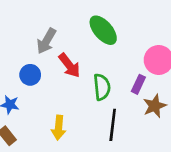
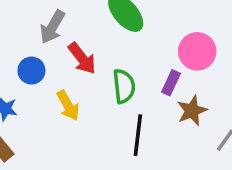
yellow arrow: (59, 128) -> (68, 105), moved, turned -35

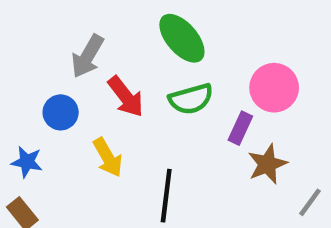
green semicircle: (124, 86) -> (191, 99), moved, turned 80
black line: (138, 135) -> (166, 196), moved

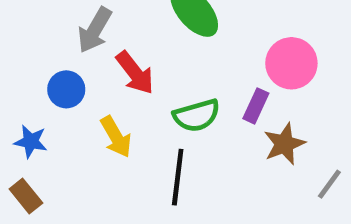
green semicircle: (191, 99) -> (197, 115), moved

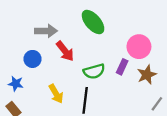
gray arrow: (95, 30) -> (46, 31), turned -120
yellow arrow: (116, 137) -> (56, 94), moved
brown star: (284, 144) -> (147, 75), moved

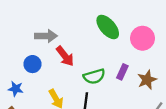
green ellipse: (93, 22) -> (108, 27), moved
pink circle: (139, 47) -> (142, 38), moved

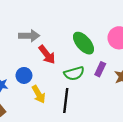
green ellipse: (108, 27) -> (84, 43), moved
blue circle: (32, 64) -> (24, 75), moved

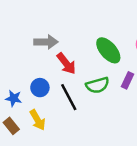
yellow arrow: (39, 94) -> (38, 120), moved
black line: (66, 101) -> (69, 97), moved, turned -35

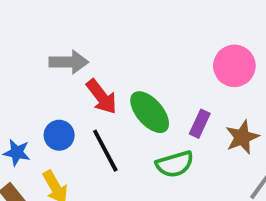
green ellipse: (108, 50) -> (150, 112), moved
green semicircle: (98, 85) -> (175, 164), moved

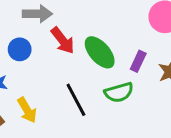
blue circle: (59, 135) -> (20, 49), moved
black line: (105, 151) -> (76, 100), moved

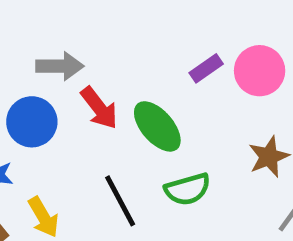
blue circle: (20, 49) -> (32, 122), size x1.4
purple rectangle: (138, 61) -> (206, 68), moved, turned 30

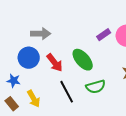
red arrow: (99, 108) -> (55, 63), moved

